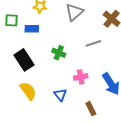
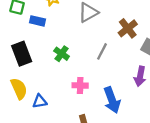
gray line: (93, 43) -> (102, 51), turned -56
blue triangle: (60, 95) -> (40, 101), moved, turned 48

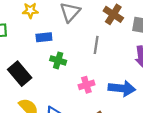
blue rectangle: (38, 21) -> (44, 37), moved
blue arrow: (112, 100) -> (122, 88), turned -45

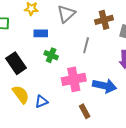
brown cross: (113, 14) -> (104, 20), turned 36
pink cross: (86, 85) -> (74, 79), size x1.6

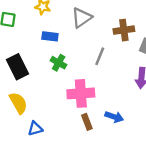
blue arrow: (105, 86) -> (114, 117), moved, size x0.7
blue triangle: (41, 101) -> (35, 129), moved
brown rectangle: (85, 111) -> (87, 122), moved

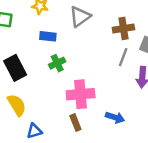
gray line: (100, 56) -> (123, 57), moved
green cross: (59, 63) -> (57, 63), turned 35
brown rectangle: (87, 122) -> (75, 122), moved

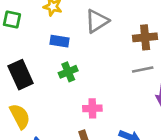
gray line: (123, 57) -> (143, 70), turned 54
pink cross: (81, 94) -> (92, 108), size x0.6

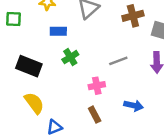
gray line: (143, 70) -> (118, 61), moved
black rectangle: (21, 75) -> (29, 66), turned -35

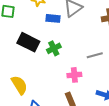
blue rectangle: (58, 31) -> (53, 18), moved
black rectangle: (29, 66) -> (28, 42), moved

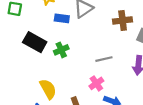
pink cross: (74, 75) -> (96, 83), moved, turned -32
yellow semicircle: (19, 85) -> (48, 89), moved

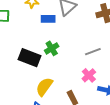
black rectangle: (35, 42) -> (30, 58), moved
yellow semicircle: (48, 89) -> (44, 87), turned -108

